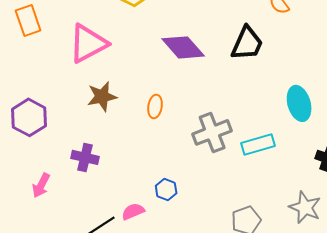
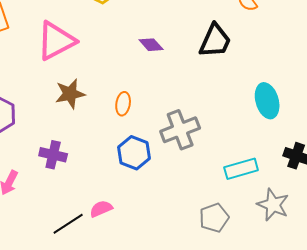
purple diamond: (183, 47) -> (151, 45), size x0.6
cyan rectangle: (258, 144) -> (241, 169), moved
blue hexagon: (166, 189) -> (134, 153), moved, size x1.5

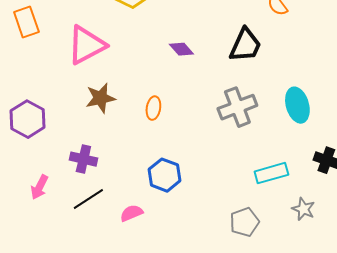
gray cross: (180, 130) -> (237, 107), moved
blue hexagon: (134, 153) -> (164, 175), moved
gray star: (273, 205) -> (303, 209), size x0.7
black line: (68, 224) -> (88, 199), moved

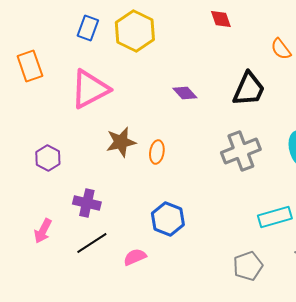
brown star: (100, 98) -> (121, 142), moved
purple hexagon: (27, 119) -> (48, 158), moved, size x0.7

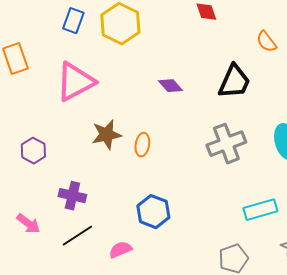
pink arrow: (43, 231) -> (28, 224), turned -80

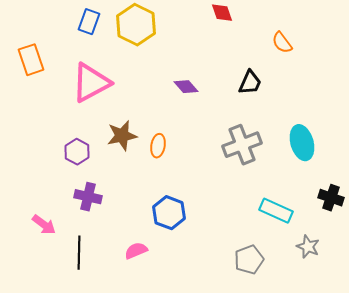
black trapezoid: (234, 82) -> (250, 83), size x0.7
purple hexagon: (33, 151) -> (77, 152), moved
cyan rectangle: (260, 210) -> (276, 211), turned 40
black line: (77, 236) -> (79, 253), moved, turned -56

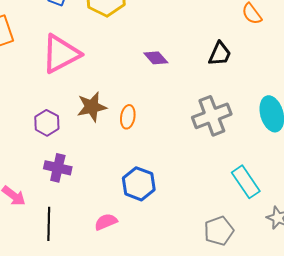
cyan rectangle: (276, 211) -> (246, 182), turned 32

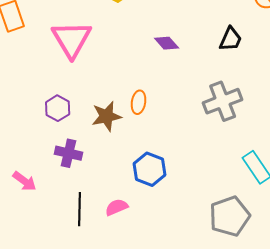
pink triangle: (61, 54) -> (72, 39), turned -33
brown star: (92, 107) -> (107, 116), moved
black line: (49, 224) -> (80, 209), moved
gray pentagon: (219, 231) -> (230, 216), size x1.4

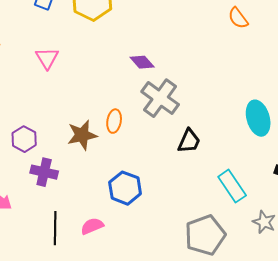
pink triangle: (72, 39) -> (47, 58), size x0.6
black trapezoid: (231, 39) -> (189, 141), moved
gray cross: (223, 101) -> (160, 98), moved, turned -33
purple hexagon: (58, 108) -> (24, 139), moved

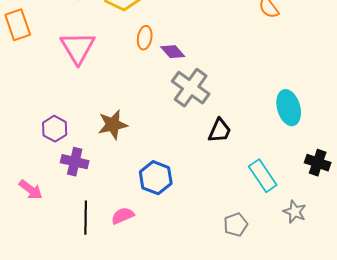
pink triangle: (47, 58) -> (78, 48), size x1.5
orange ellipse: (114, 121) -> (145, 38), moved
gray pentagon: (205, 235) -> (236, 225), size x0.6

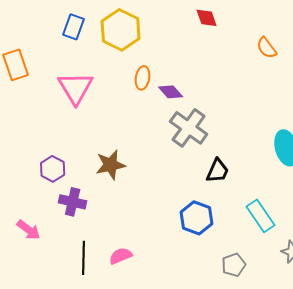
blue hexagon: (156, 178) -> (197, 218), moved

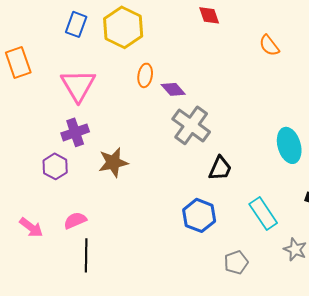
purple cross: (73, 202) -> (75, 132), moved, turned -32
pink semicircle: (121, 256) -> (75, 220), moved

